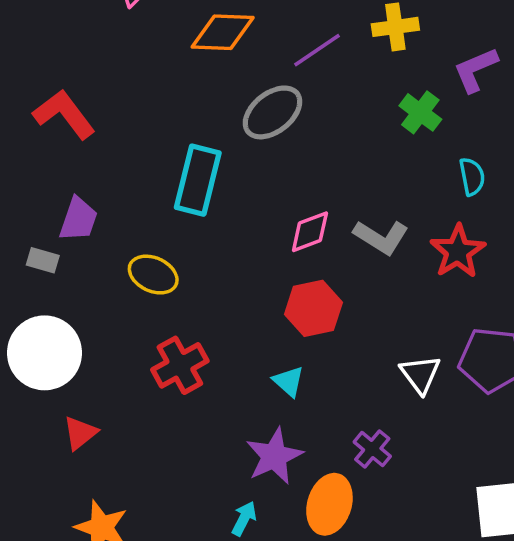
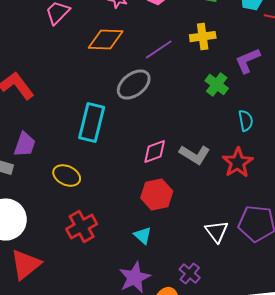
red triangle: (80, 433) -> (26, 265), size x1.6

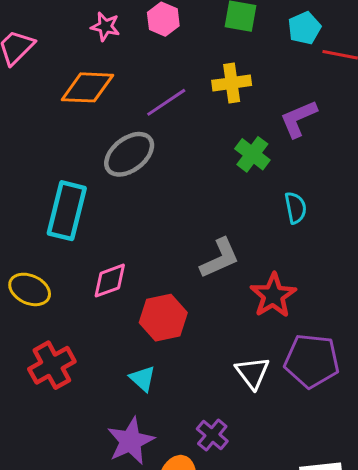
pink diamond: (155, 152) -> (110, 281), moved
gray L-shape: (195, 155) -> (220, 258), turned -56
red star: (238, 163) -> (273, 295), moved

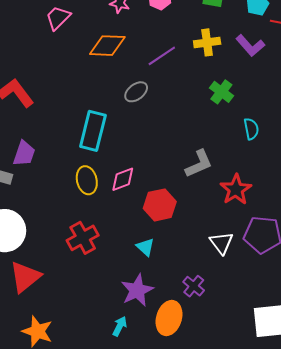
purple L-shape: (298, 119) -> (250, 46), moved, turned -108
gray ellipse: (129, 154) -> (136, 92), size x0.7
yellow ellipse: (30, 289) -> (87, 180), moved, turned 52

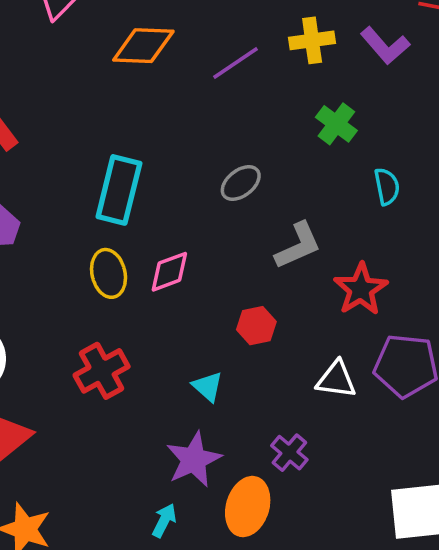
gray ellipse: (136, 92) -> (241, 183), moved
red hexagon: (160, 205) -> (256, 326), moved, size x0.7
white triangle: (221, 243) -> (336, 380), turned -45

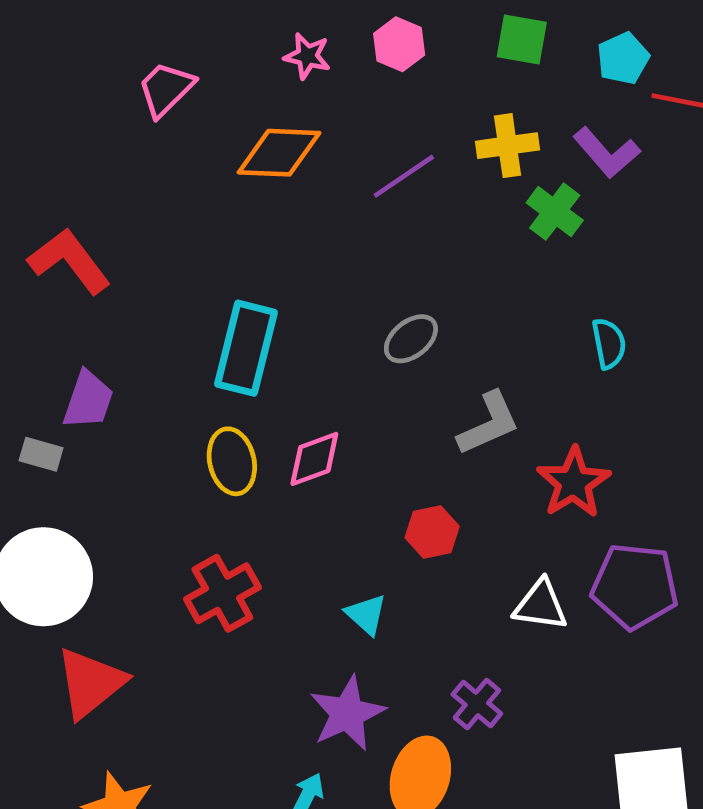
green cross: (336, 124) -> (555, 212), moved

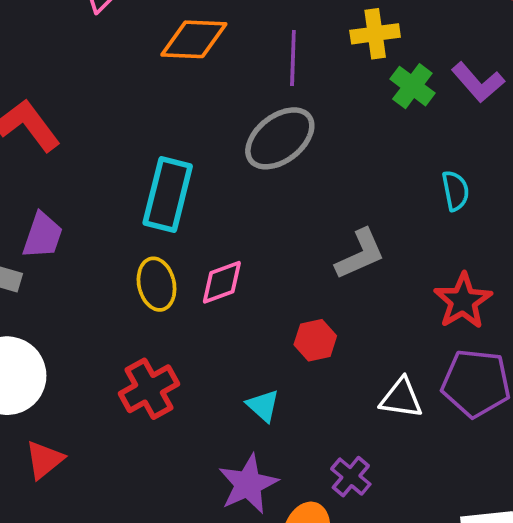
purple L-shape: (607, 153) -> (478, 82), moved
purple line: (404, 176) -> (293, 58), turned -54
gray ellipse: (411, 339) -> (280, 138), moved, size x1.6
red star: (574, 483) -> (463, 301), moved
red triangle: (91, 683) -> (44, 460), size x0.7

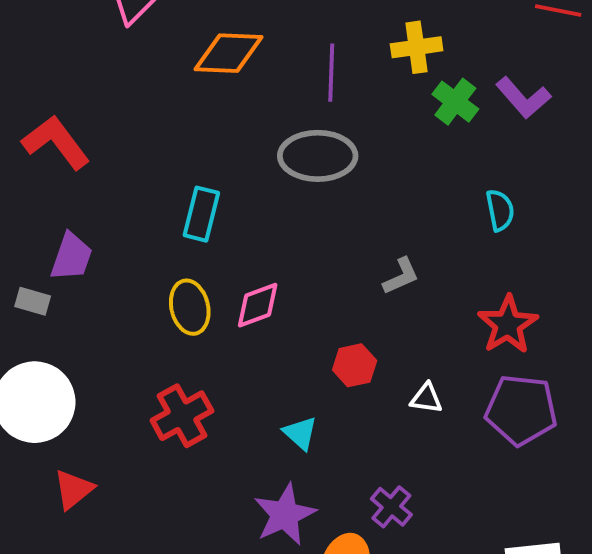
gray ellipse: (280, 138) -> (318, 156), turned 38
cyan rectangle: (168, 194) -> (201, 214), size x0.7
gray L-shape: (360, 254) -> (401, 276), size x0.7
white triangle: (401, 398) -> (426, 398), moved, size x0.7

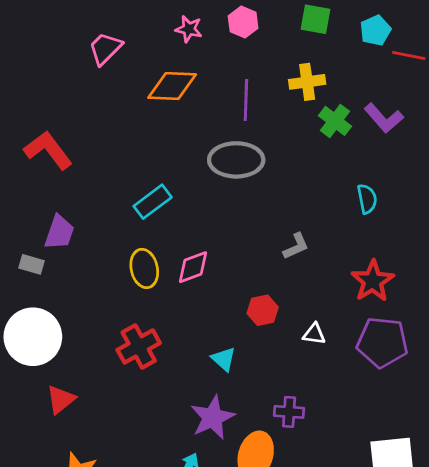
cyan rectangle: (201, 214) -> (153, 202), turned 39
purple cross: (391, 507) -> (289, 412), turned -36

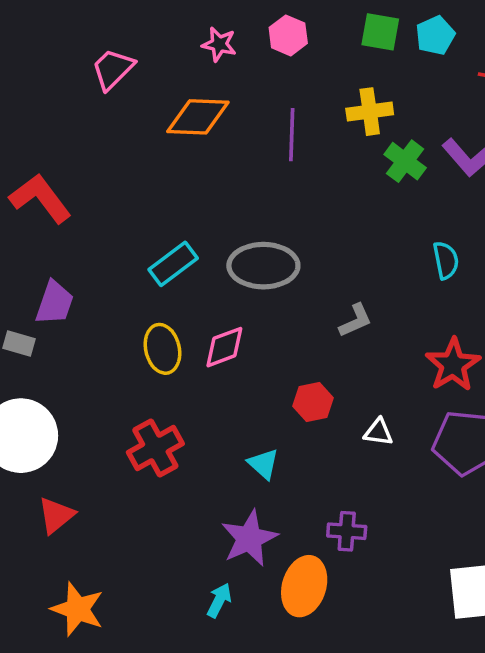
cyan pentagon: (375, 30) -> (435, 35), moved
gray ellipse: (236, 160) -> (263, 266), moved

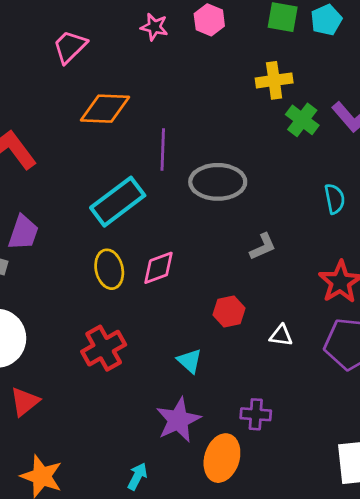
orange diamond: (198, 117) -> (105, 109), moved
purple line: (292, 135) -> (163, 149), moved
cyan rectangle: (173, 264) -> (118, 202), size x1.4
gray ellipse: (263, 266) -> (218, 182), moved
cyan arrow: (219, 600) -> (137, 476), moved

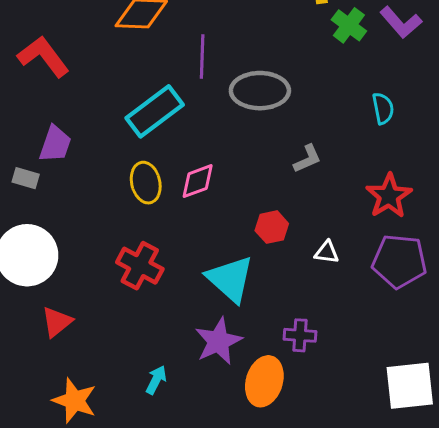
red cross: (104, 348) -> (140, 266), turned -33
cyan triangle: (190, 361) -> (230, 279), size x1.8
cyan arrow: (137, 476) -> (156, 380), moved

